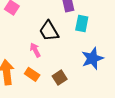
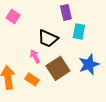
black trapezoid: (49, 31) -> (48, 38), turned -35
brown square: (60, 78) -> (58, 68), moved, size x1.6

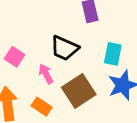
pink square: (13, 16) -> (15, 57), moved
cyan rectangle: (79, 31) -> (113, 54), moved

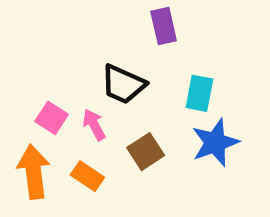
pink square: (15, 57) -> (52, 118), moved
brown square: (79, 91) -> (146, 152), size x0.7

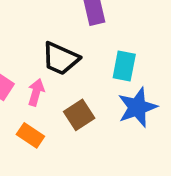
pink arrow: (94, 125) -> (36, 92), turned 44

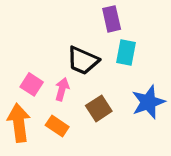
cyan rectangle: (124, 66) -> (126, 53), moved

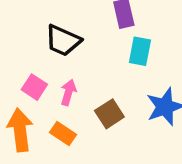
black trapezoid: (83, 61) -> (63, 40), moved

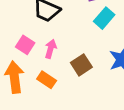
cyan rectangle: (140, 51) -> (104, 18), turned 30

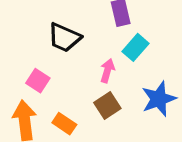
pink arrow: (51, 49) -> (107, 71), moved

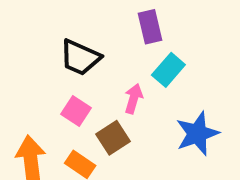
pink square: (38, 81) -> (76, 111), moved
brown square: (107, 105) -> (113, 138), moved

